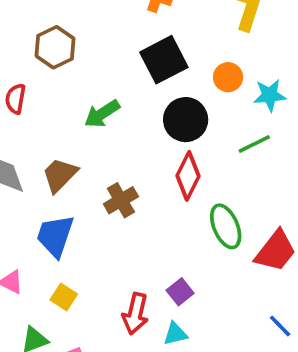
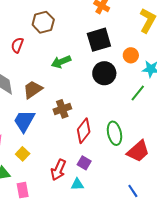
green line: (254, 144) -> (138, 93), turned -36
red diamond: (188, 176) -> (84, 131), moved
purple square: (180, 292) -> (84, 163), turned -32

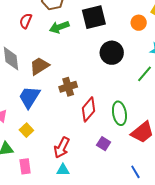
black square: (99, 40) -> (94, 17), moved
orange circle: (131, 55) -> (139, 23), moved
green arrow: (61, 62) -> (59, 27), moved
purple square: (84, 163) -> (104, 144), moved
cyan triangle: (77, 184) -> (63, 170), moved

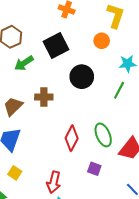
brown cross: (68, 87) -> (44, 97), moved, turned 30

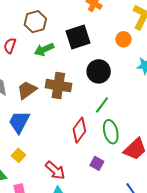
green line: (119, 90) -> (102, 105), moved
brown cross: (44, 97) -> (58, 86), size x1.4
red arrow: (54, 182) -> (55, 170), turned -70

